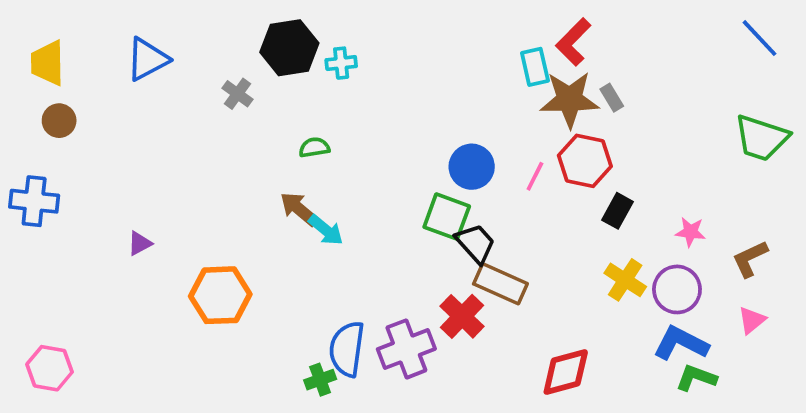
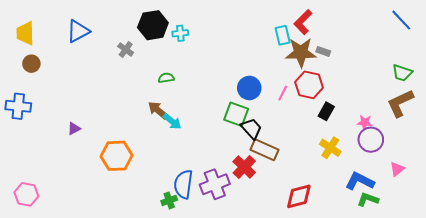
gray rectangle: (612, 98) -> (323, 51), turned -40
green trapezoid: (761, 138) -> (402, 73), size x0.7
brown L-shape: (750, 259) -> (400, 103), moved, size x1.4
purple circle: (677, 289) -> (371, 140), moved

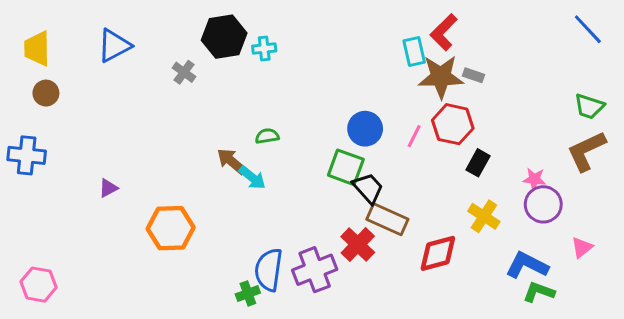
green semicircle: (166, 78) -> (267, 136), moved
red diamond: (299, 196) -> (438, 253), moved

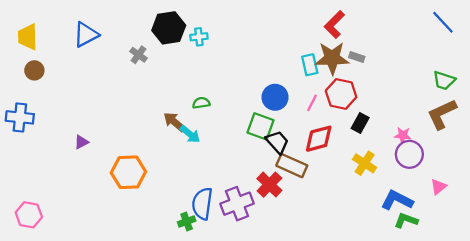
cyan rectangle: (414, 51) -> (310, 65), moved
red diamond: (438, 253) -> (319, 139), moved

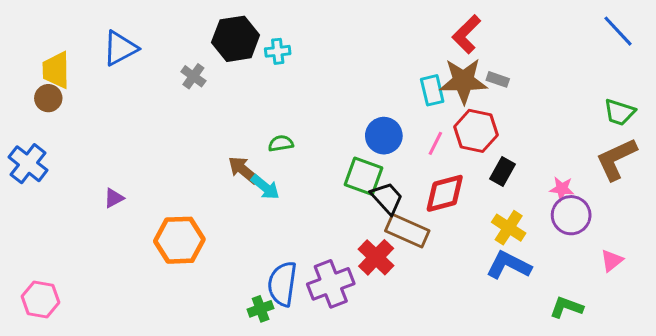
yellow trapezoid: (28, 37) -> (56, 70), moved
blue cross: (20, 117) -> (28, 164), turned 32
blue L-shape: (397, 200) -> (509, 265), moved

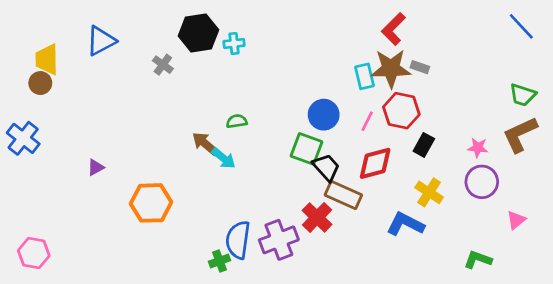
pink star: (562, 189) -> (478, 148), moved
blue L-shape: (509, 265) -> (405, 224), moved

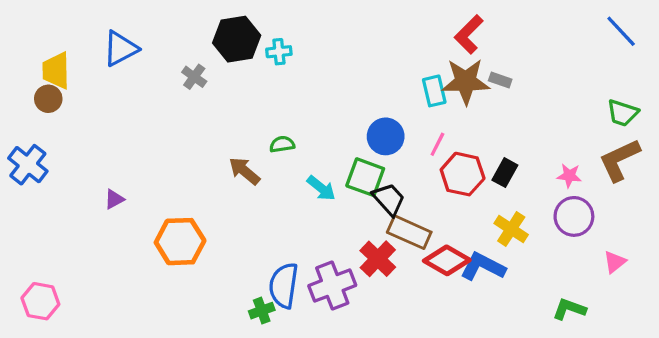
red hexagon: (401, 111) -> (463, 174), moved
cyan arrow: (223, 158) -> (321, 188), moved
red diamond: (375, 163) -> (447, 260), moved, turned 45

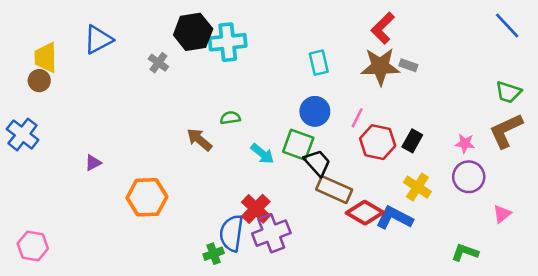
cyan cross: (279, 52) -> (228, 42), size x1.8
cyan rectangle: (434, 91) -> (319, 63), moved
red cross: (378, 259) -> (256, 209), moved

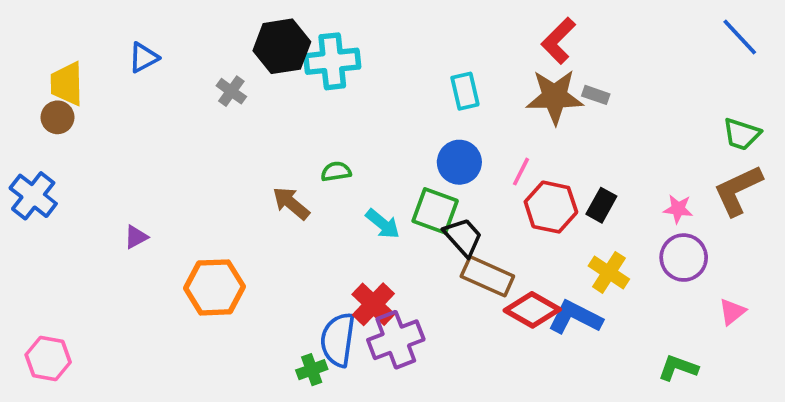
blue triangle: (98, 40) -> (143, 58), size x0.7

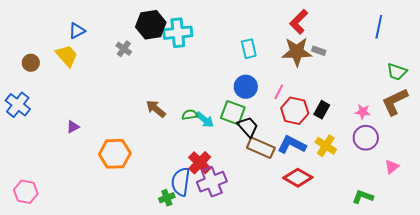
blue line: (740, 37) -> (379, 27), moved, turned 55
yellow trapezoid: (67, 84) -> (67, 56), moved, turned 140
green semicircle: (336, 172) -> (190, 115), moved
red diamond: (532, 310) -> (298, 178), moved
blue L-shape: (575, 317) -> (292, 145), moved

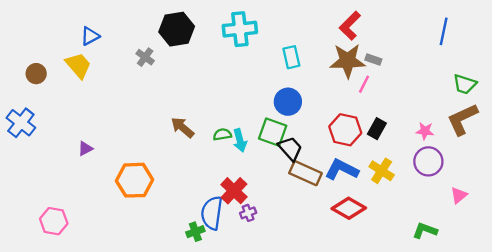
cyan cross: (178, 33) -> (240, 29), moved
pink line: (279, 92) -> (364, 84), moved
cyan arrow: (205, 120) -> (240, 140), turned 36
purple cross: (212, 182) -> (248, 213), size x0.5
pink hexagon: (26, 192) -> (54, 221), moved

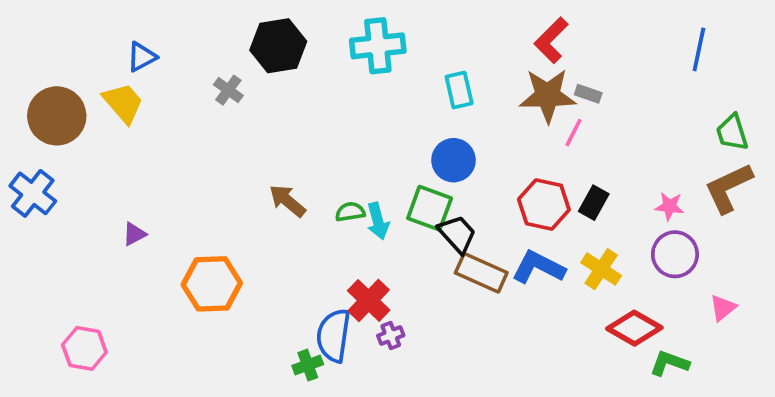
brown circle: (36, 74) -> (57, 116), size x1.8
green trapezoid: (465, 84) -> (732, 133), turned 55
red diamond: (349, 208) -> (634, 328), moved

